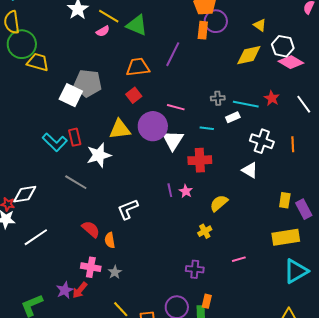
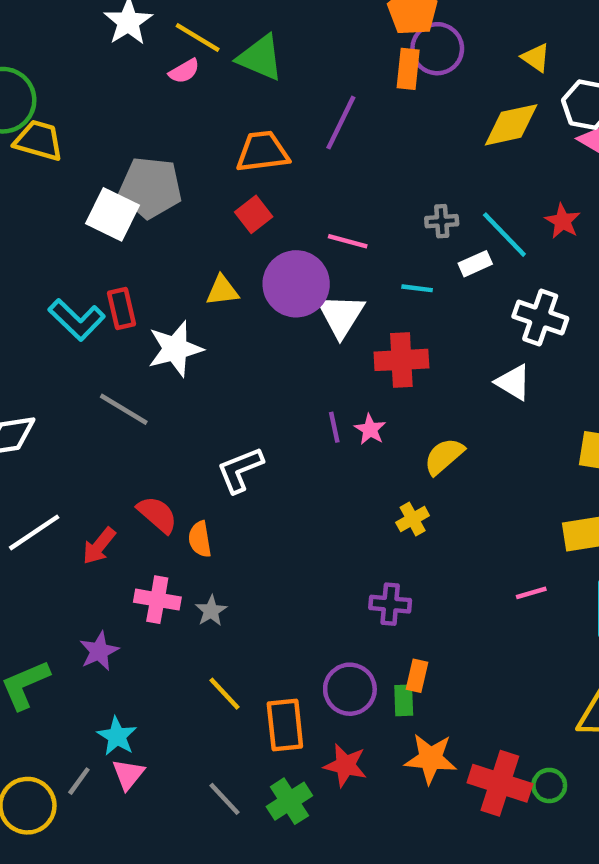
cyan line: (246, 104) -> (504, 235), turned 35
yellow triangle: (120, 129) -> (222, 291), size x0.7
pink line: (239, 259) -> (531, 593), moved
red arrow: (80, 290) -> (99, 546), moved

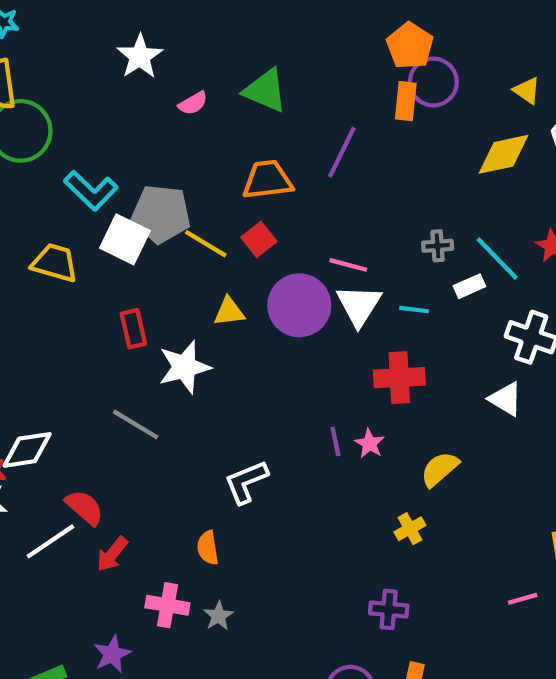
yellow line: (198, 37) -> (206, 244), moved
yellow trapezoid: (39, 141) -> (55, 263), moved
white triangle: (341, 315) -> (359, 305), moved
cyan L-shape: (77, 320) -> (91, 190), moved
red semicircle: (157, 515) -> (84, 507), moved

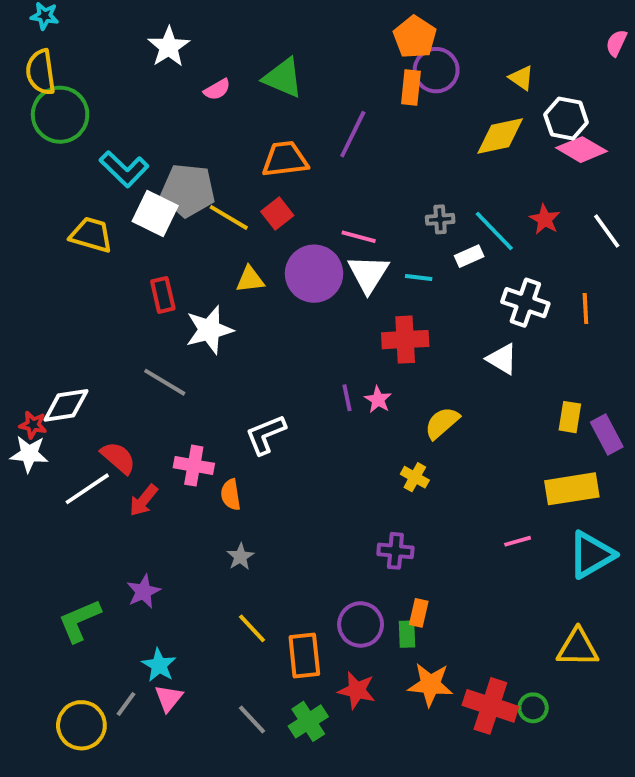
yellow cross: (410, 529) -> (415, 477), turned -32
pink cross: (167, 605) -> (194, 466), moved

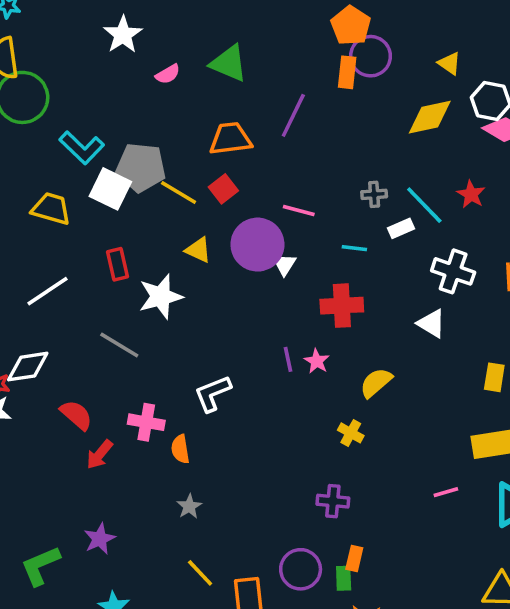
white triangle: (368, 274) -> (284, 264), moved, size x0.6
yellow triangle: (250, 279) -> (198, 250), turned 32
white line: (87, 489) -> (48, 291), moved

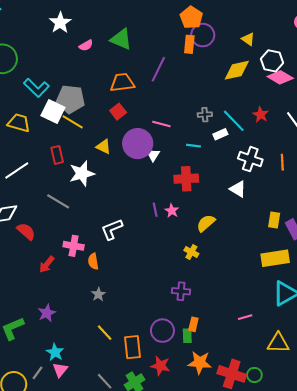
yellow line: (179, 193) -> (73, 122), moved
red semicircle: (76, 415) -> (26, 231), moved
pink line: (446, 492) -> (245, 317), moved

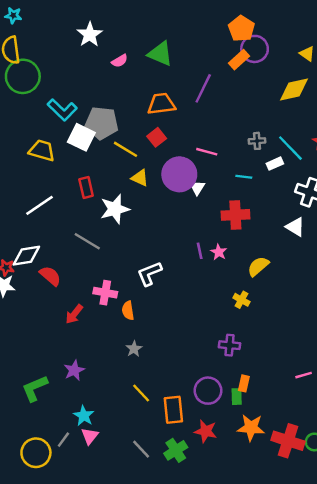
orange rectangle: (189, 44) -> (239, 60), turned 42
yellow line: (73, 122) -> (126, 149), moved

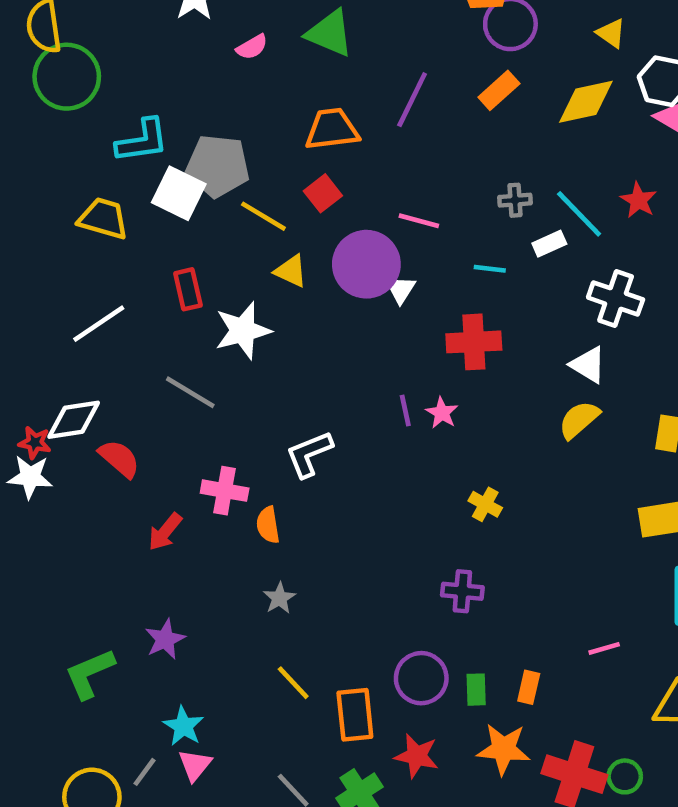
orange rectangle: (239, 60) -> (499, 90), moved
cyan L-shape: (62, 110) -> (142, 141), turned -52
yellow semicircle: (258, 266) -> (579, 420), moved
orange rectangle: (244, 383) -> (529, 687), moved

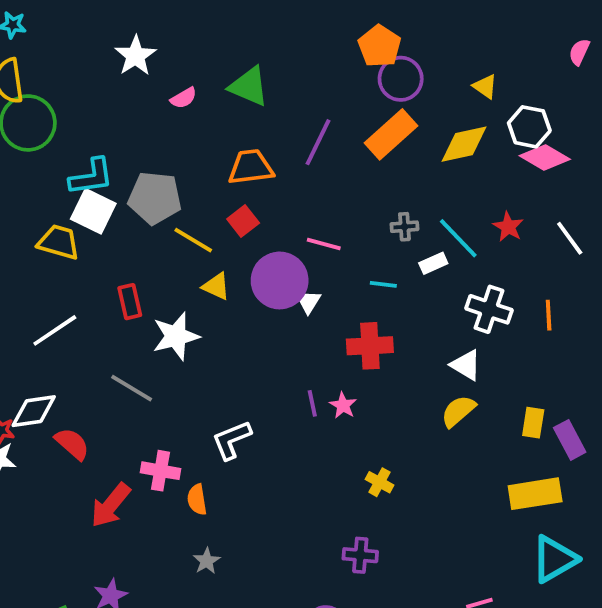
orange rectangle: (499, 90) -> (391, 134), size x1.5
white square: (179, 193) -> (93, 211), moved
red arrow: (165, 532) -> (111, 505), size x1.4

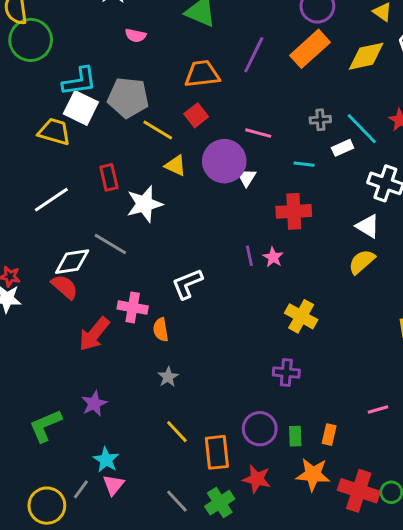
pink semicircle: (184, 98) -> (136, 35), moved, turned 42
white diamond: (34, 411) -> (72, 262), moved
yellow cross: (379, 482) -> (301, 316), size x1.5

